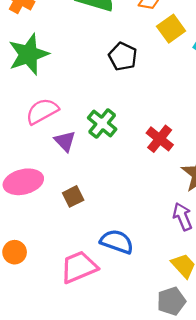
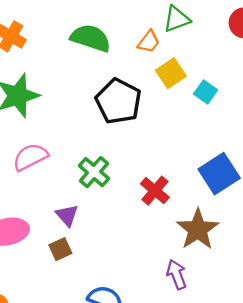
black pentagon: (123, 56) -> (118, 101), size x1.5
purple triangle: (65, 141) -> (67, 215), moved

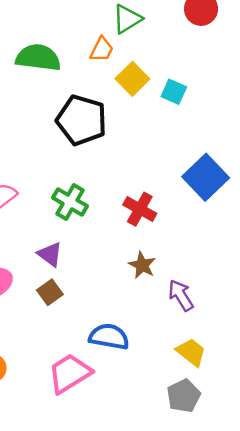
brown star: (198, 229) -> (142, 265), moved, size x0.6

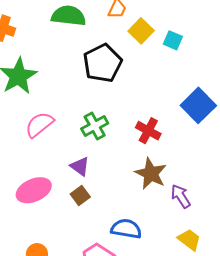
black pentagon: (82, 120) -> (103, 63), turned 30
green cross: (70, 202) -> (95, 126), turned 32
brown star: (142, 265) -> (151, 174), size x1.5

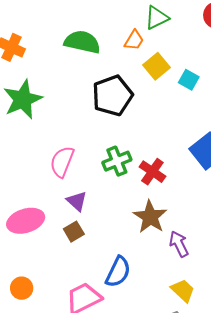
pink semicircle: (39, 125) -> (62, 162), moved, turned -36
green cross: (95, 126) -> (117, 161), moved
blue semicircle: (126, 229) -> (118, 272), turned 100

